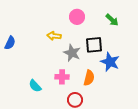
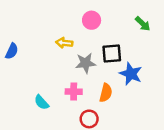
green arrow: (112, 20) -> (143, 24), moved
gray star: (72, 53) -> (86, 63), turned -30

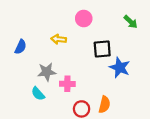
blue semicircle: (12, 51) -> (21, 47), moved
gray star: (86, 63) -> (47, 72), moved
orange semicircle: (106, 93) -> (104, 105), moved

